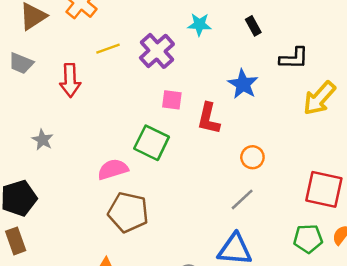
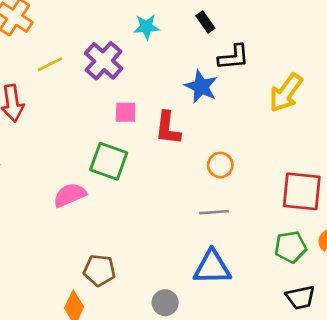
black L-shape: (294, 58) -> (234, 57), moved
gray line: (242, 199) -> (214, 212), turned 45
brown pentagon: (128, 212) -> (99, 270), moved, size x0.7

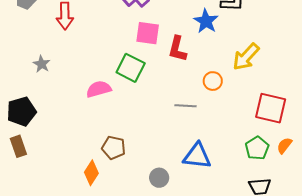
yellow arrow: (286, 93) -> (246, 57), moved
pink square: (126, 112) -> (148, 33), size x1.4
gray line: (214, 212) -> (185, 106), moved
green pentagon: (290, 247) -> (257, 148), turned -30

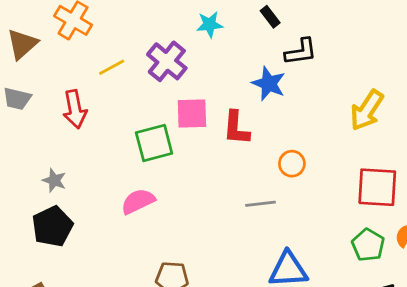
yellow arrow: (246, 57) -> (367, 110), moved
green square: (131, 68) -> (154, 143), moved, turned -32
black pentagon: (21, 111) -> (52, 226), moved

